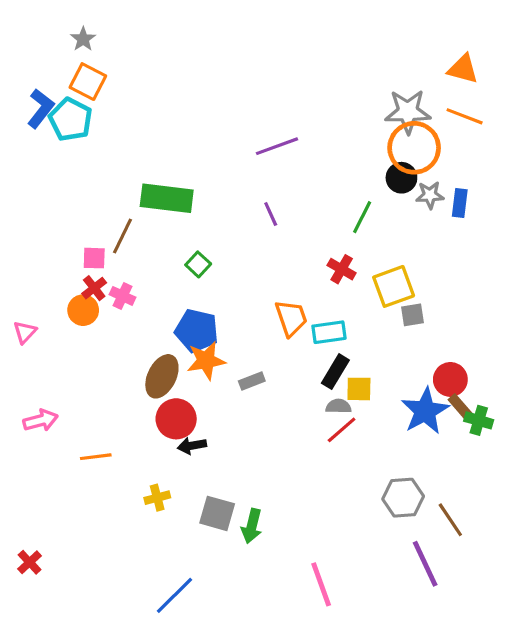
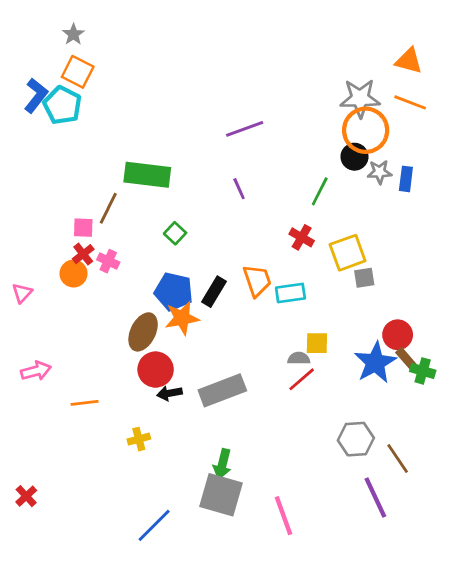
black rectangle: (335, 372) -> (214, 292), moved
gray rectangle: (252, 381) -> (222, 390), moved, size x2.0
gray square: (217, 513) -> (221, 495), moved, size x1.4

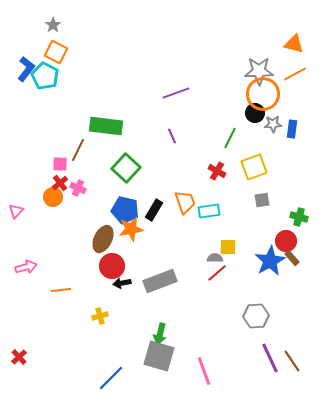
orange line: (410, 102) -> (295, 74), turned -50
green square: (175, 233) -> (126, 168), size x1.8
yellow square: (348, 253) -> (254, 167), moved
green cross: (423, 371) -> (299, 217), moved
brown line: (398, 459) -> (292, 361), moved

